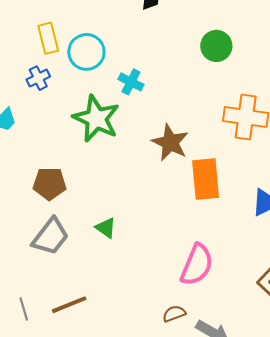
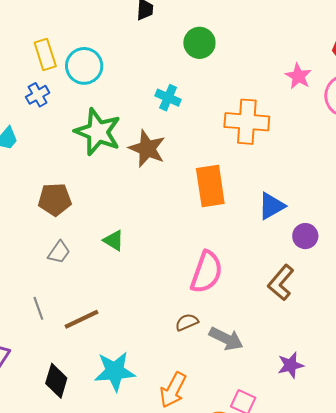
green circle: (216, 46) -> (199, 43), moved
cyan cross: (131, 82) -> (168, 98), moved
brown star: (170, 142) -> (147, 149), moved
gray trapezoid: (50, 236) -> (59, 252), size x0.6
gray line: (24, 309) -> (38, 308), moved

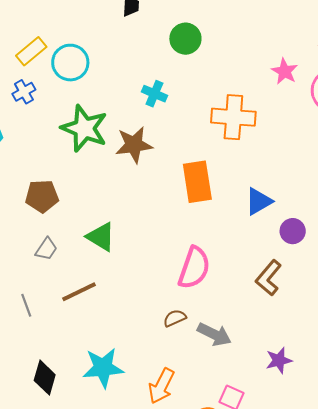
yellow rectangle: (45, 54) -> (31, 51), turned 68
brown star: (147, 149) -> (134, 145), turned -30
green triangle: (114, 240) -> (101, 237), size x1.4
brown line: (81, 319) -> (79, 292), moved

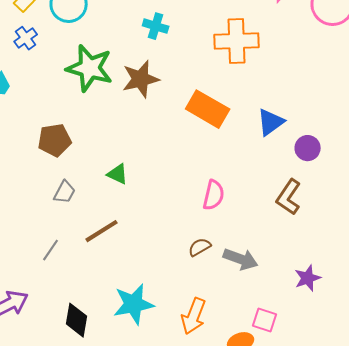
orange rectangle: (197, 182) -> (208, 109), turned -45
green triangle: (101, 237) -> (118, 174), size x0.7
pink semicircle: (194, 268) -> (214, 195), size x0.7
gray line: (26, 305) -> (51, 250), turned 60

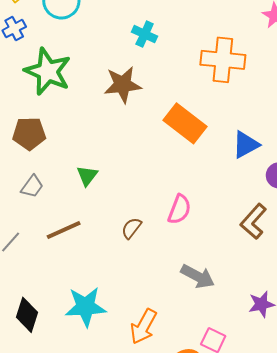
green star: (90, 68) -> (48, 71), moved
green triangle: (118, 174) -> (87, 176), turned 35
brown semicircle: (200, 247) -> (131, 228), moved, turned -30

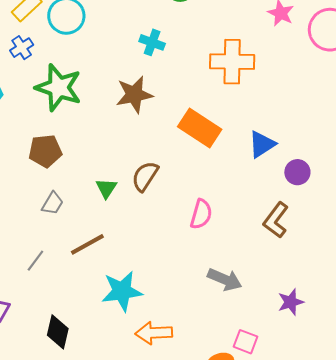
brown semicircle: (131, 228) -> (145, 176), moved, size x1.4
cyan star: (86, 307) -> (122, 291), moved
orange arrow: (143, 327) -> (154, 333), moved, turned 63

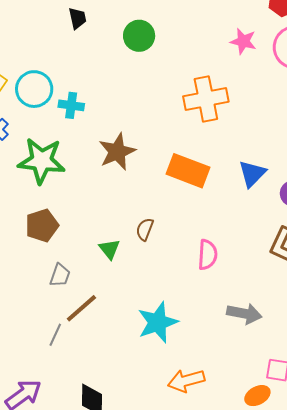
cyan cross: (152, 42) -> (71, 105), moved
brown semicircle: (145, 176) -> (145, 229), size x0.7
brown line: (87, 244) -> (81, 308), moved
cyan star: (122, 291) -> (158, 322), moved

